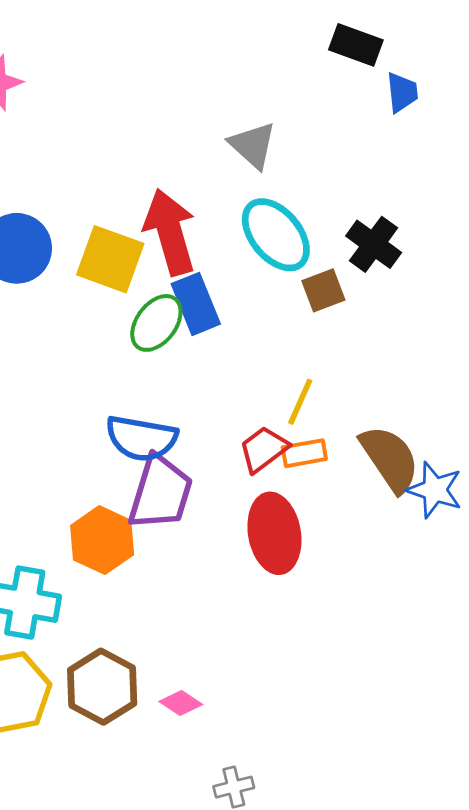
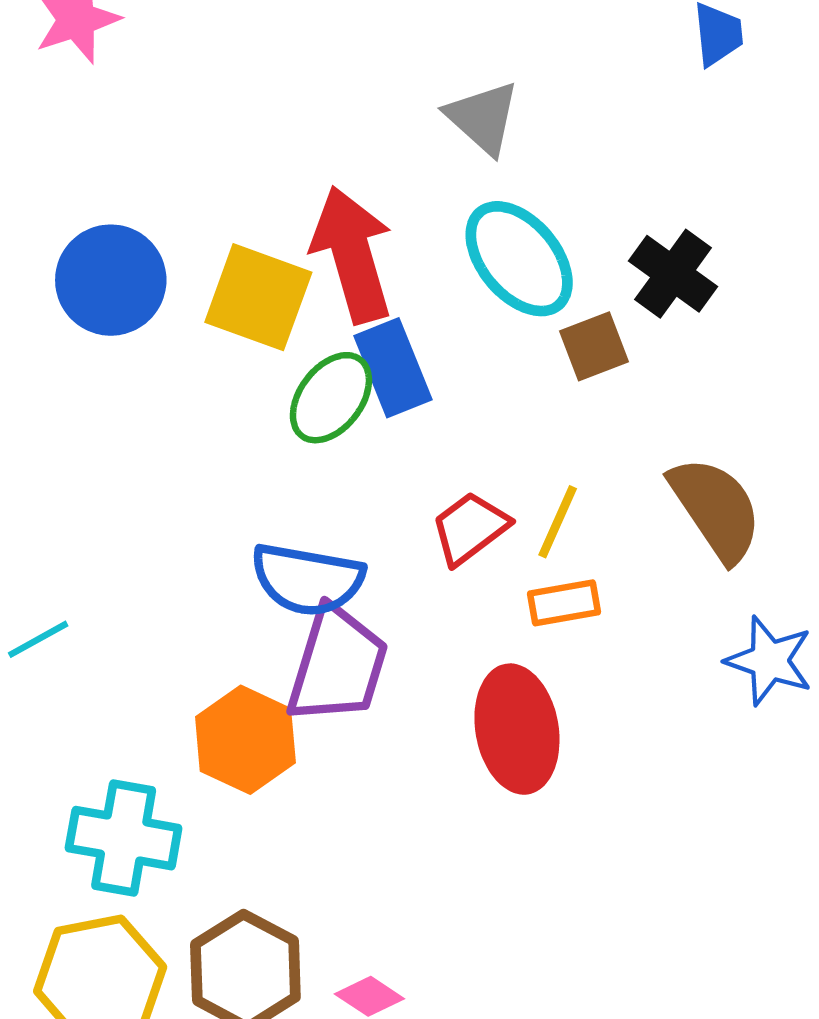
red trapezoid: (264, 449) -> (470, 528), moved
brown semicircle: (390, 459) -> (716, 509), moved

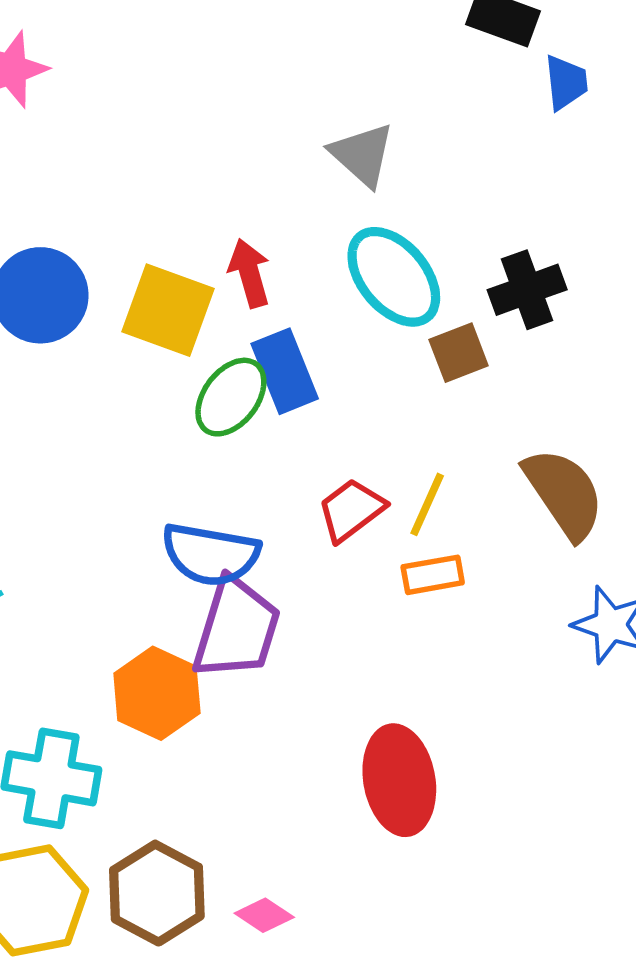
red arrow: (352, 254) -> (249, 273), size x0.6
black cross: (673, 274) -> (527, 290), turned 34
red ellipse: (517, 729) -> (399, 780), moved

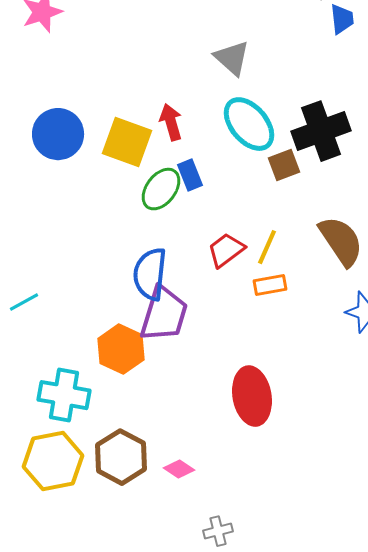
black cross: (527, 290) -> (321, 131), size x1.4
blue rectangle: (285, 371) -> (190, 175), size x0.7
blue semicircle: (211, 554) -> (150, 274), turned 86

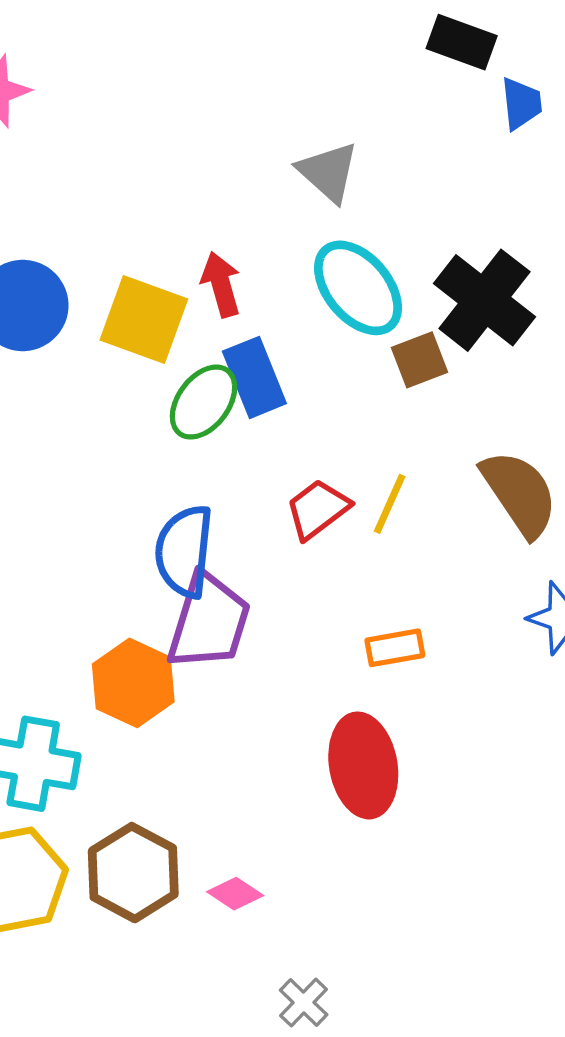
black cross: (321, 131) -> (484, 300), turned -32
blue rectangle: (190, 175) -> (254, 377), size x1.4
orange rectangle: (270, 285) -> (395, 648), moved
gray cross: (218, 531) -> (304, 1002), turned -32

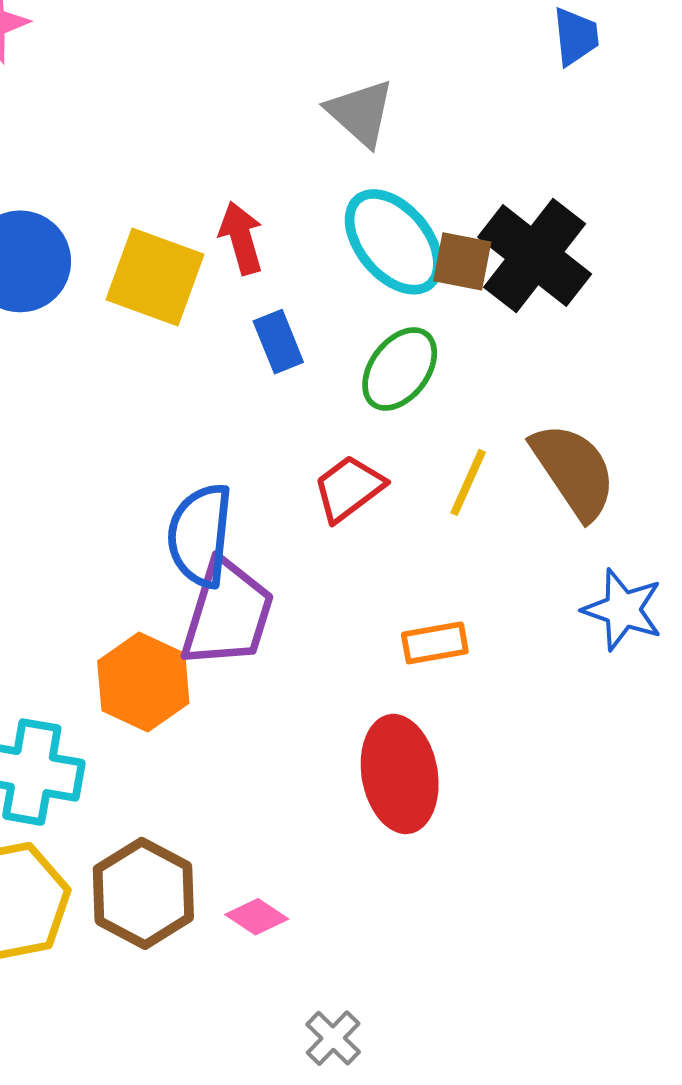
brown square: (419, 360) -> (462, 261), moved, turned 32
blue rectangle: (254, 377) -> (278, 342), size x0.7
green ellipse: (204, 402) -> (400, 369), moved
yellow line: (390, 504) -> (468, 482), moved

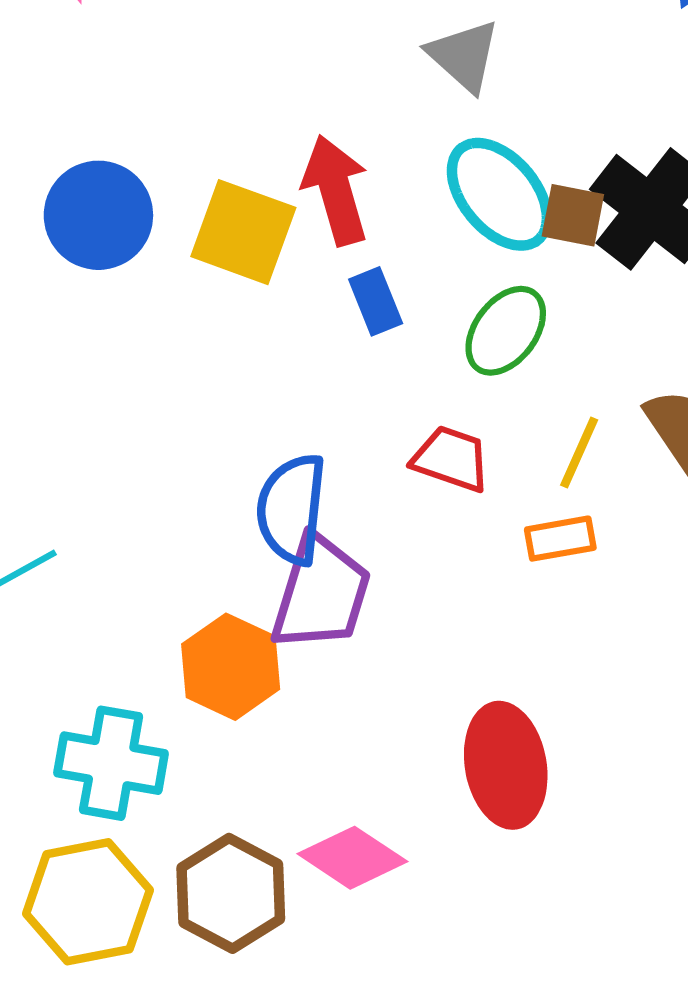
red arrow: (241, 238) -> (336, 190), size x1.4
red trapezoid: (349, 488) -> (451, 459), turned 56
orange rectangle: (435, 643) -> (560, 539), moved
pink diamond: (257, 917) -> (352, 858), moved, size x1.6

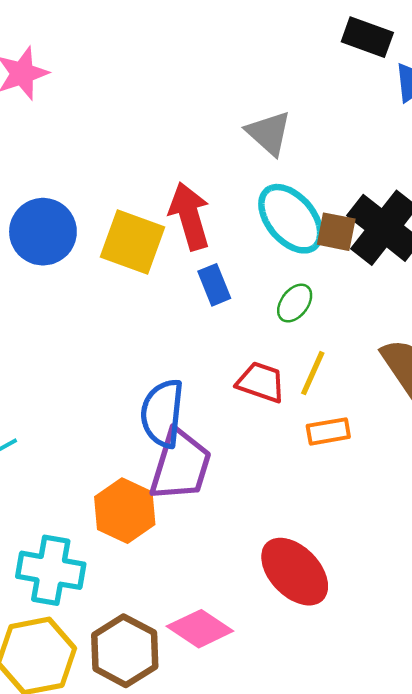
green ellipse: (506, 331) -> (295, 303), size x0.7
yellow line: (579, 453) -> (313, 373), moved
red ellipse: (506, 765) -> (295, 572), turned -34

